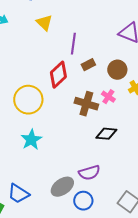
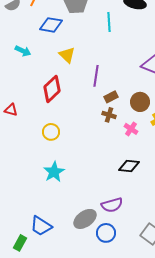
red diamond: (58, 75) -> (52, 89), moved
yellow circle: (28, 100) -> (51, 132), size x0.6
brown cross: (86, 104) -> (109, 115), moved, size x0.6

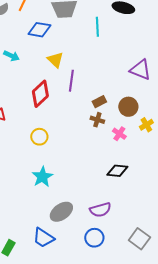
purple line: (96, 76) -> (71, 81), moved
gray ellipse: (85, 219) -> (61, 212), moved
blue trapezoid: (41, 226) -> (43, 238), moved

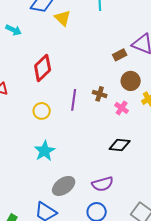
yellow triangle: (55, 60) -> (63, 18), moved
purple line: (71, 81) -> (74, 100), moved
brown rectangle: (99, 102) -> (120, 55), moved

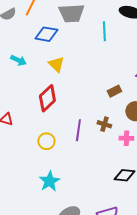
yellow triangle: (63, 18) -> (56, 64), moved
brown rectangle: (120, 55) -> (114, 91), moved
pink cross: (122, 108) -> (126, 138), turned -32

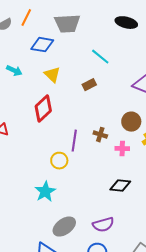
cyan line: (104, 31) -> (100, 57), moved, turned -48
brown rectangle: (114, 91) -> (89, 85), moved
yellow circle: (46, 141) -> (59, 161), moved

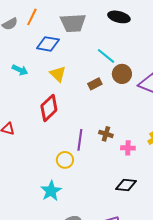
black ellipse: (126, 23) -> (119, 17), moved
brown circle: (131, 122) -> (122, 74), moved

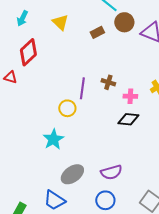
cyan arrow: (20, 70) -> (22, 18), turned 91
red diamond: (49, 108) -> (28, 52), moved
black diamond: (126, 185) -> (128, 119), moved

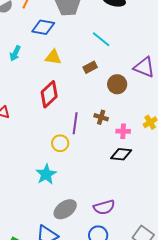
yellow triangle: (60, 22) -> (53, 57), turned -36
brown circle: (124, 22) -> (117, 84), moved
red diamond: (28, 52) -> (49, 94), moved

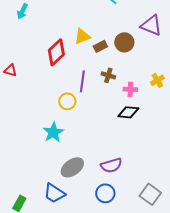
yellow triangle: (53, 57) -> (82, 36), moved, turned -30
brown rectangle: (90, 67) -> (100, 46), moved

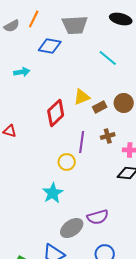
cyan arrow: (22, 11) -> (22, 72), turned -126
brown cross: (108, 75) -> (108, 136), turned -32
purple semicircle: (111, 165) -> (98, 217), moved

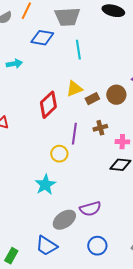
cyan line: (108, 58) -> (78, 50), moved, turned 42

